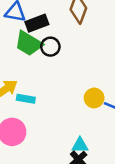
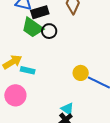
cyan triangle: (80, 145) -> (67, 109), turned 32

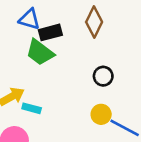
black circle: (49, 31) -> (103, 76), moved

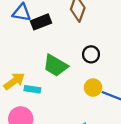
green trapezoid: (40, 52) -> (55, 65), moved

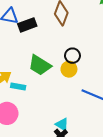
yellow circle: (93, 88) -> (69, 69), moved

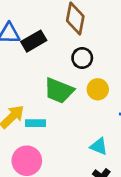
black circle: (72, 56) -> (82, 58), moved
cyan triangle: (62, 124) -> (99, 146), moved

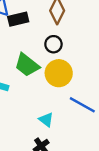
yellow circle: (98, 89) -> (59, 73), size x1.5

